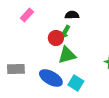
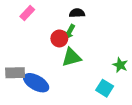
blue ellipse: (51, 78) -> (36, 83), moved
cyan square: (76, 83) -> (105, 88), moved

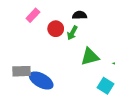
red circle: (59, 38) -> (56, 29), moved
green triangle: (71, 57) -> (90, 57), moved

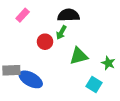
black semicircle: (80, 15) -> (68, 15), size x1.5
red circle: (56, 29) -> (45, 42), moved

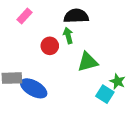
green arrow: (61, 32) -> (68, 36), turned 136
green star: (108, 63) -> (118, 81), moved

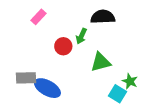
black semicircle: (76, 16) -> (103, 17), moved
green arrow: (68, 36) -> (81, 36), turned -140

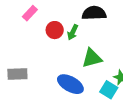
red circle: (63, 46) -> (55, 30), moved
blue ellipse: (47, 88) -> (70, 84), moved

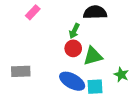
red circle: (55, 30) -> (73, 48), moved
cyan square: (109, 90) -> (95, 87), moved, turned -35

